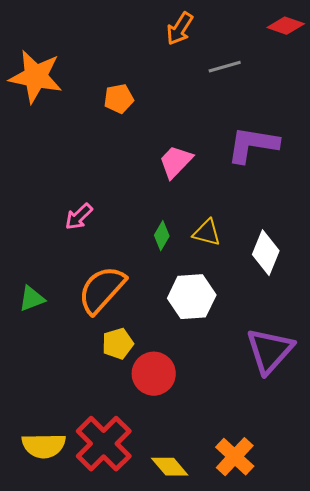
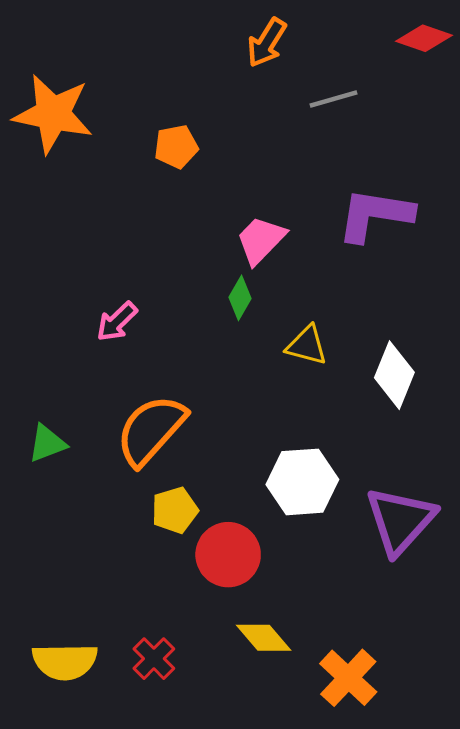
green diamond: (162, 236) -> (240, 298), moved
white hexagon: (192, 297) -> (302, 482), moved
red cross: (104, 444) -> (154, 659), size x0.5
yellow diamond: (170, 467) -> (264, 638), moved

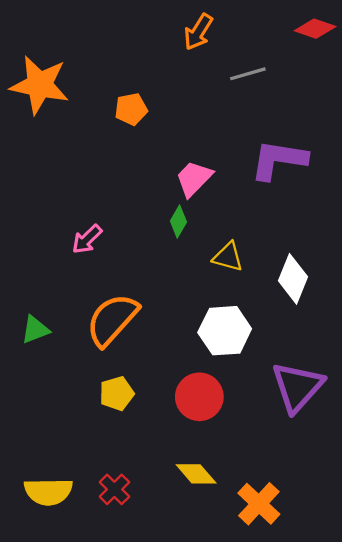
white hexagon: (302, 482) -> (225, 331), moved
yellow pentagon: (175, 510) -> (117, 393), moved
red circle: (228, 555) -> (199, 397), moved

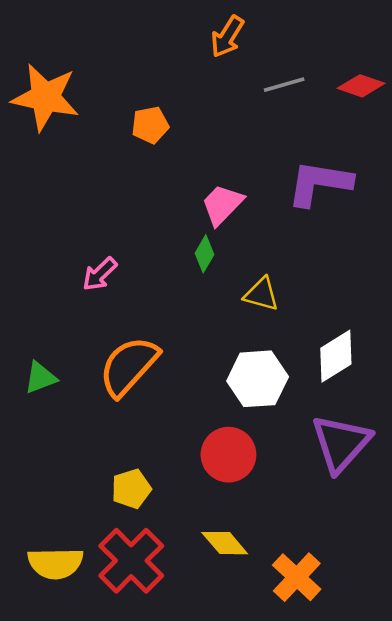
red diamond: (315, 29) -> (361, 86), moved
white diamond: (293, 279) -> (336, 356), moved, turned 36
yellow pentagon: (117, 393) -> (131, 489), moved
red cross: (114, 489) -> (131, 561), size x1.8

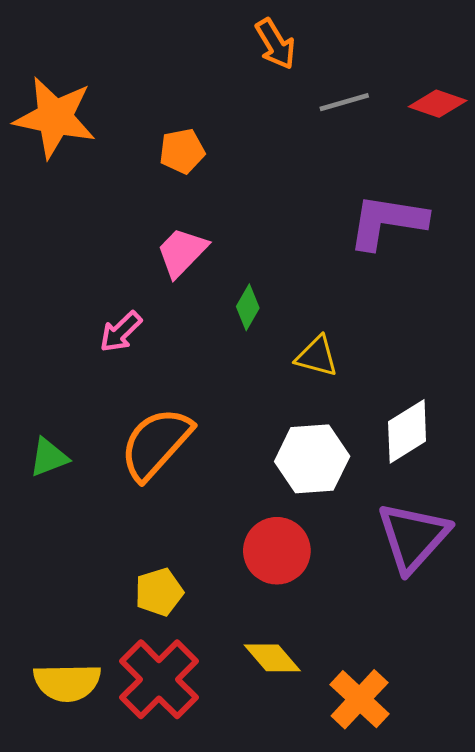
orange arrow: (227, 37) -> (275, 44), turned -63
pink trapezoid: (222, 205) -> (182, 252), moved

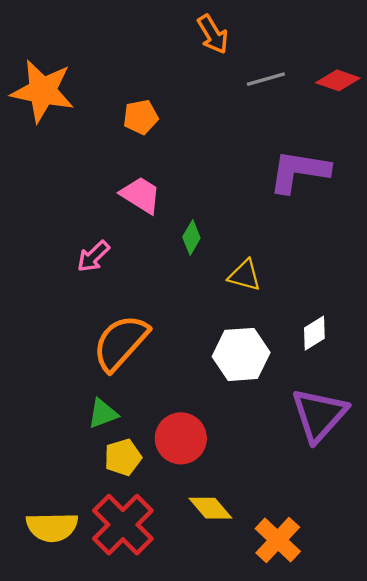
pink trapezoid: (182, 252) -> (141, 195), turned 78
white diamond: (407, 431) -> (314, 333), size x0.7
green triangle: (49, 457) -> (103, 414), moved
red circle: (277, 551) -> (181, 438), moved

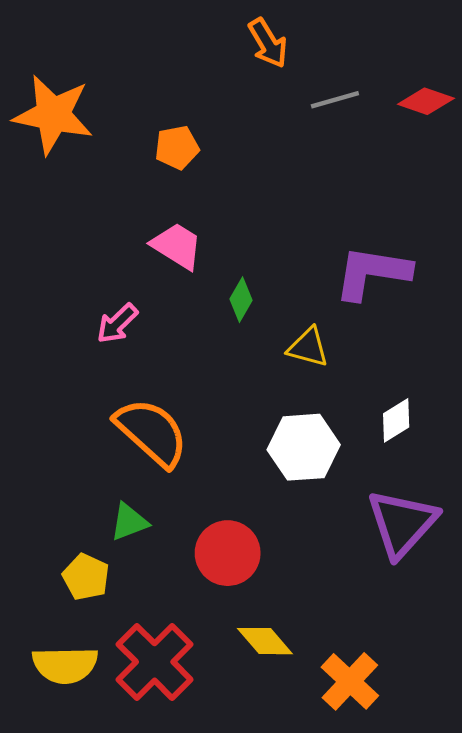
purple L-shape: (299, 171) -> (372, 273), moved
orange semicircle: (121, 343) -> (152, 432), turned 90
yellow pentagon: (123, 457) -> (86, 577), moved, turned -30

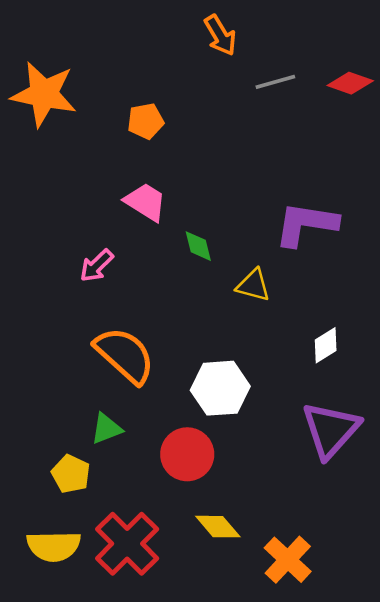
green diamond: (241, 300) -> (198, 246), turned -44
white hexagon: (304, 447) -> (220, 388), moved

